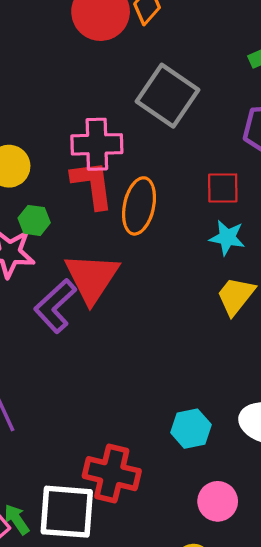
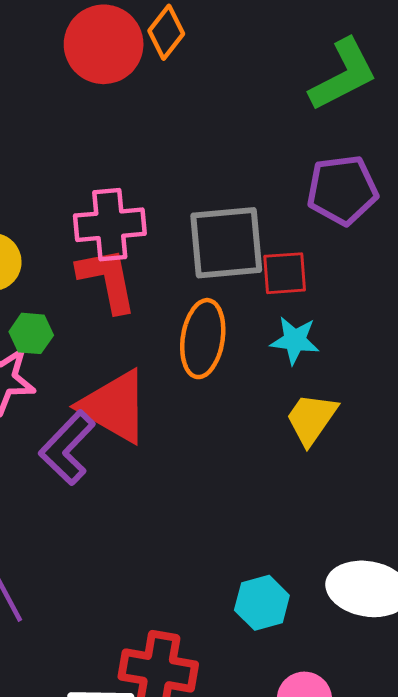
gray square: (168, 96) -> (226, 243), moved, turned -36
orange ellipse: (139, 206) -> (203, 339), moved
red triangle: (92, 278) -> (114, 406), turned -30

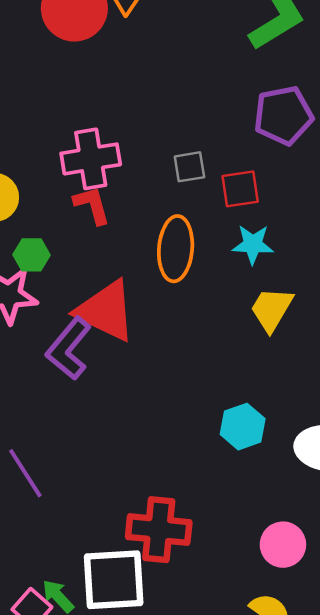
gray square: (226, 243) -> (189, 167), size x0.5
red L-shape: (107, 280) -> (92, 205), size x0.7
cyan hexagon: (262, 603) -> (243, 427), moved

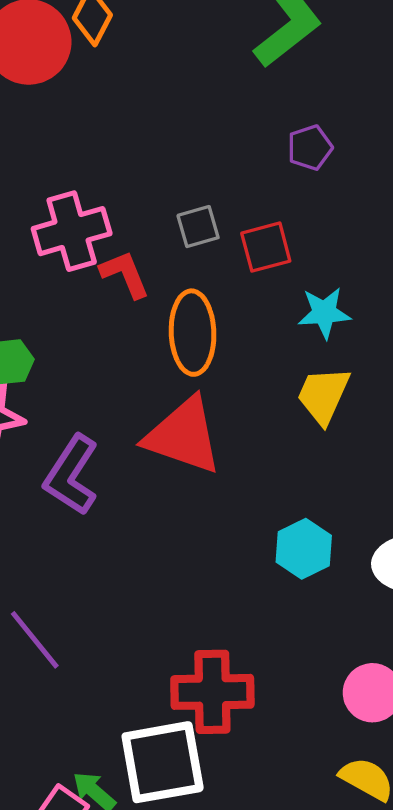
purple pentagon: (283, 115) -> (310, 148), size x0.6
red L-shape: (92, 205) -> (125, 274), moved
cyan star: (253, 244) -> (324, 313), moved
red triangle: (106, 311) -> (183, 436), moved

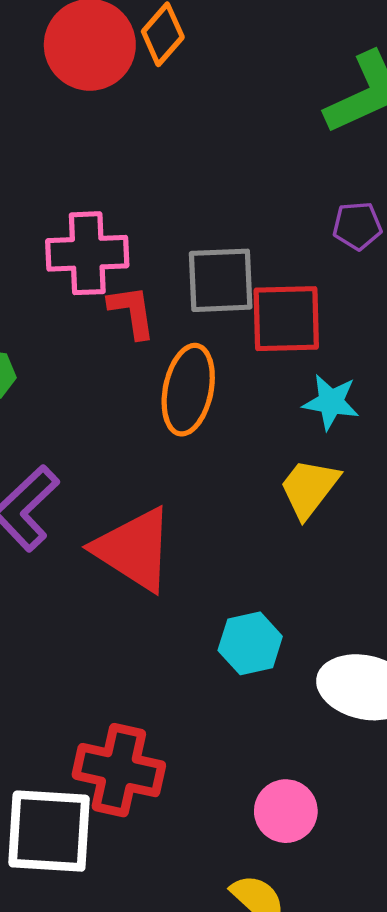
gray square: (198, 227) -> (221, 280), size x1.6
red square: (266, 247) -> (286, 319), size x1.4
red triangle: (183, 436) -> (134, 549), moved

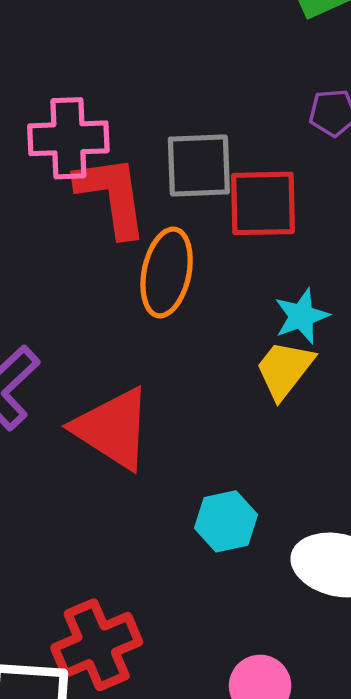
red L-shape: (132, 312) -> (112, 196), size x1.6
cyan star: (331, 402) -> (302, 316), moved, turned -30
red cross: (119, 770) -> (97, 645), turned -36

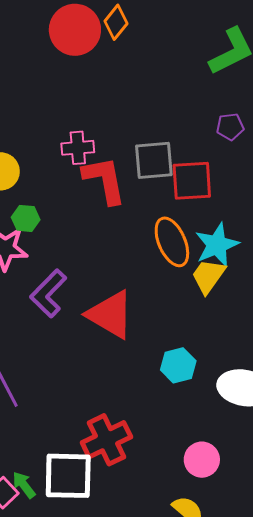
pink cross: (68, 138) -> (78, 148), size x0.7
orange ellipse: (167, 272) -> (172, 242), moved, turned -33
cyan star: (302, 316) -> (217, 245), size x1.4

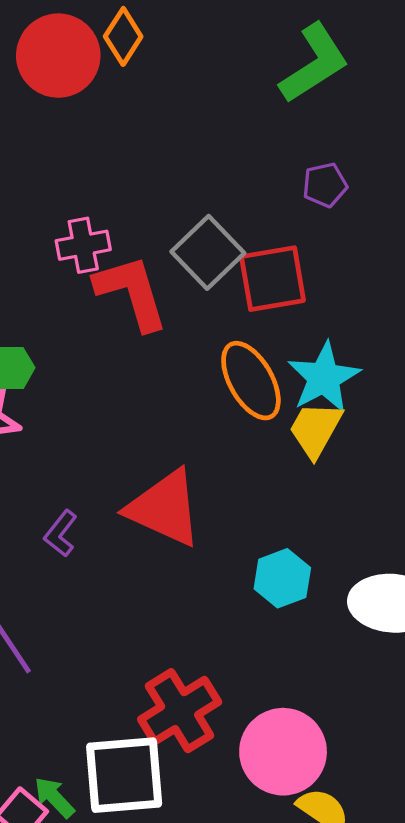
gray square: (154, 160) -> (208, 252), turned -33
purple L-shape: (48, 293) -> (61, 533), moved, size x0.6
pink circle: (202, 460) -> (283, 752), moved, size x1.5

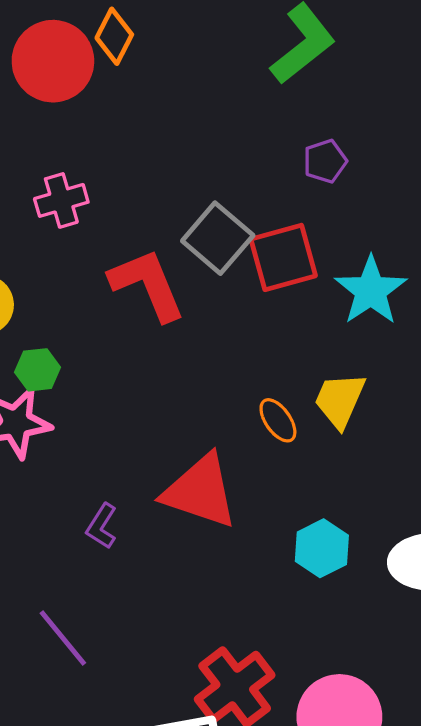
pink cross: (83, 245) -> (61, 200), moved
cyan star: (324, 378) -> (371, 291), moved
orange ellipse: (251, 381) -> (278, 420), moved, size x0.6

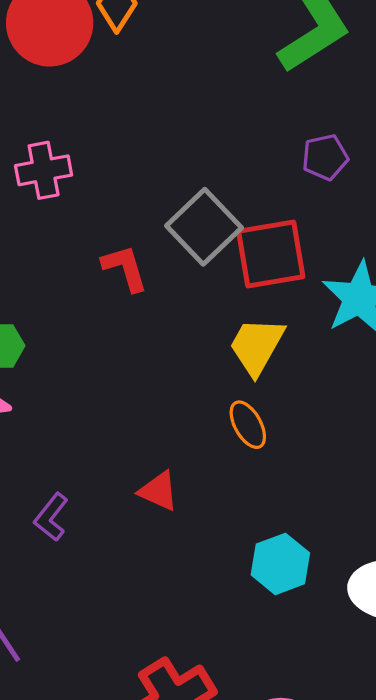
red L-shape: (147, 285) -> (125, 268), size x0.6
yellow trapezoid: (340, 400) -> (257, 346), moved
red triangle: (200, 491) -> (159, 491), size x0.5

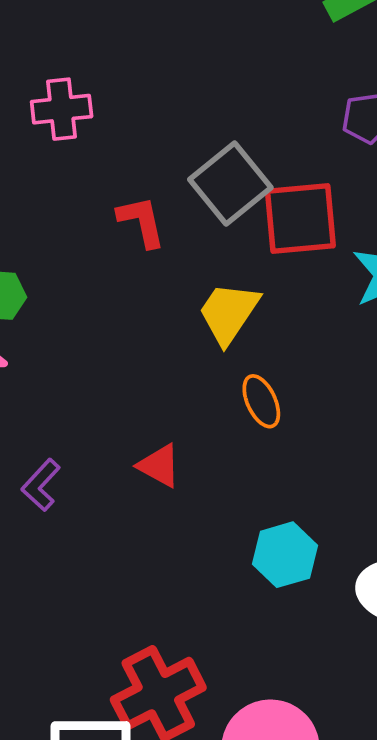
yellow trapezoid: (257, 346) -> (229, 313), moved

